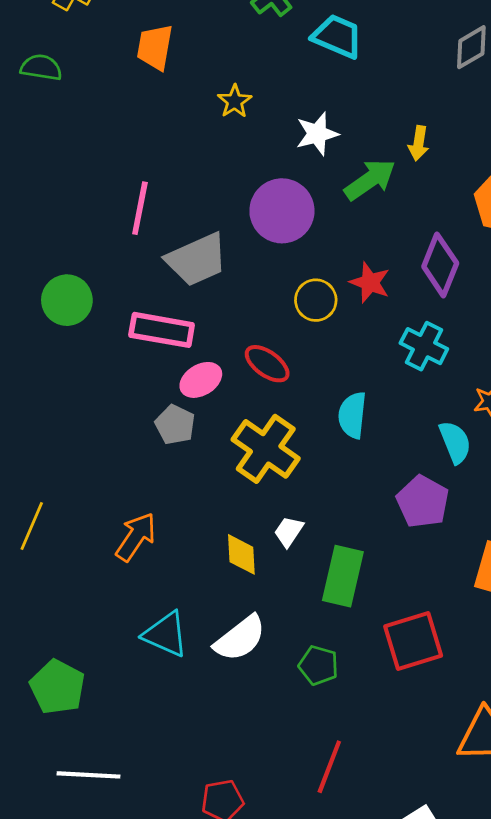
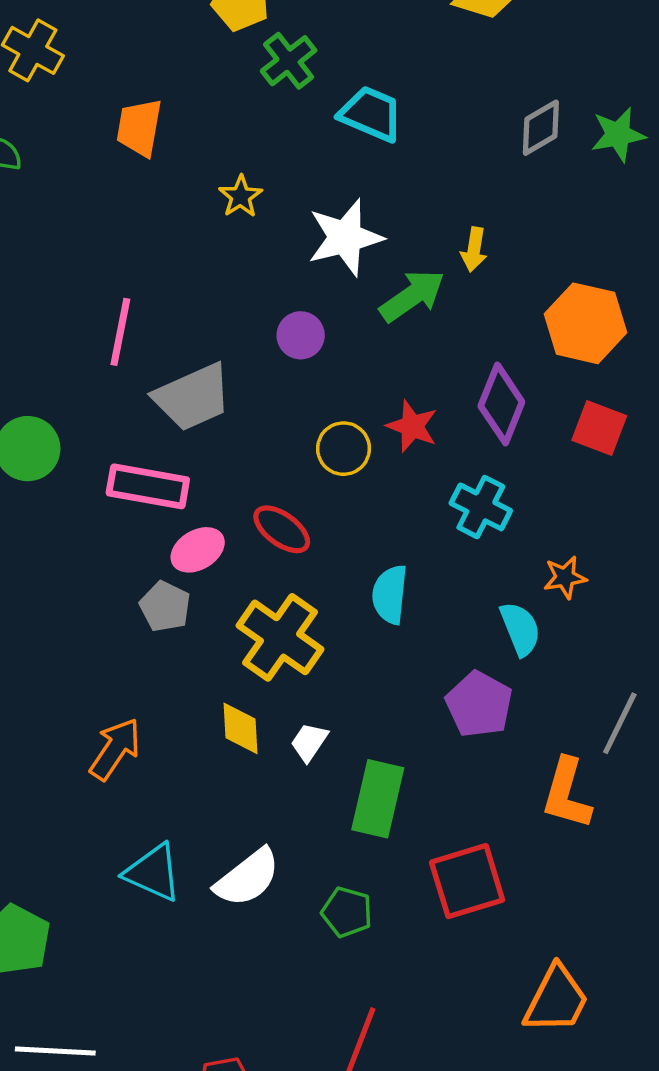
white star: (317, 134) -> (345, 237), size x1.4
purple circle: (282, 211) -> (301, 335), size x0.6
yellow diamond: (241, 554) -> (241, 728), moved

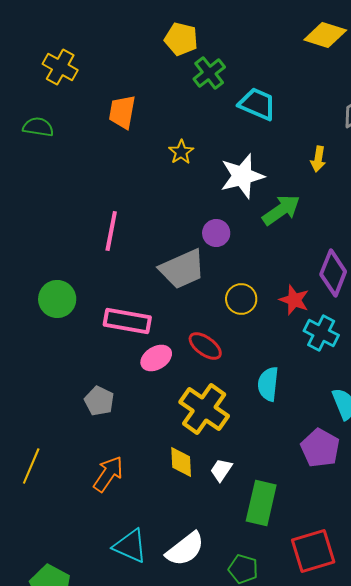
yellow arrow: (474, 250) -> (318, 159), moved
gray trapezoid: (192, 397) -> (182, 269), moved
red star: (412, 426) -> (294, 300), moved
gray pentagon: (165, 607) -> (99, 401), moved

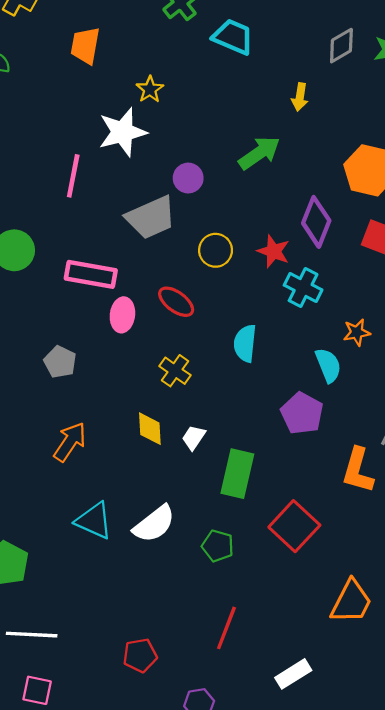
white star: (242, 176) -> (122, 132), moved
pink ellipse: (156, 358) -> (122, 315), turned -52
yellow cross: (204, 409) -> (175, 371), size x0.6
red square: (313, 551) -> (294, 526), turned -30

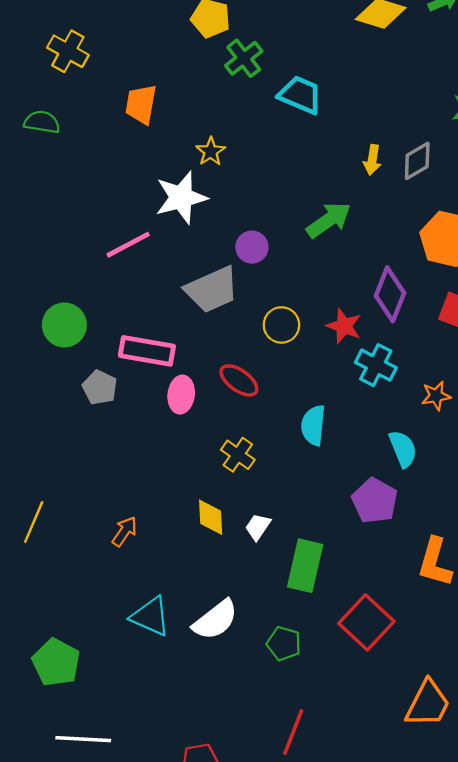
gray diamond: (341, 46) -> (417, 161), moved
pink line: (73, 176) -> (128, 245), turned 51
orange star: (357, 332) -> (436, 396), moved
gray pentagon: (60, 362) -> (100, 387), moved
orange arrow: (70, 442) -> (125, 531), size x0.7

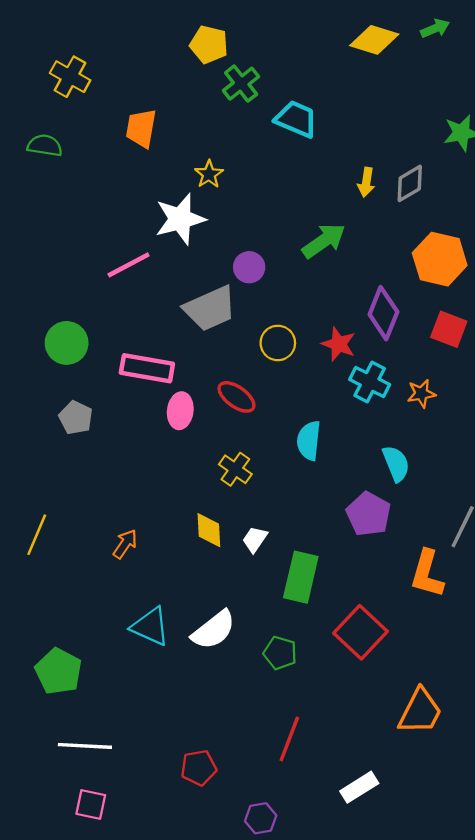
gray pentagon: (100, 387) -> (76, 418), moved
orange star: (436, 396) -> (421, 393), moved

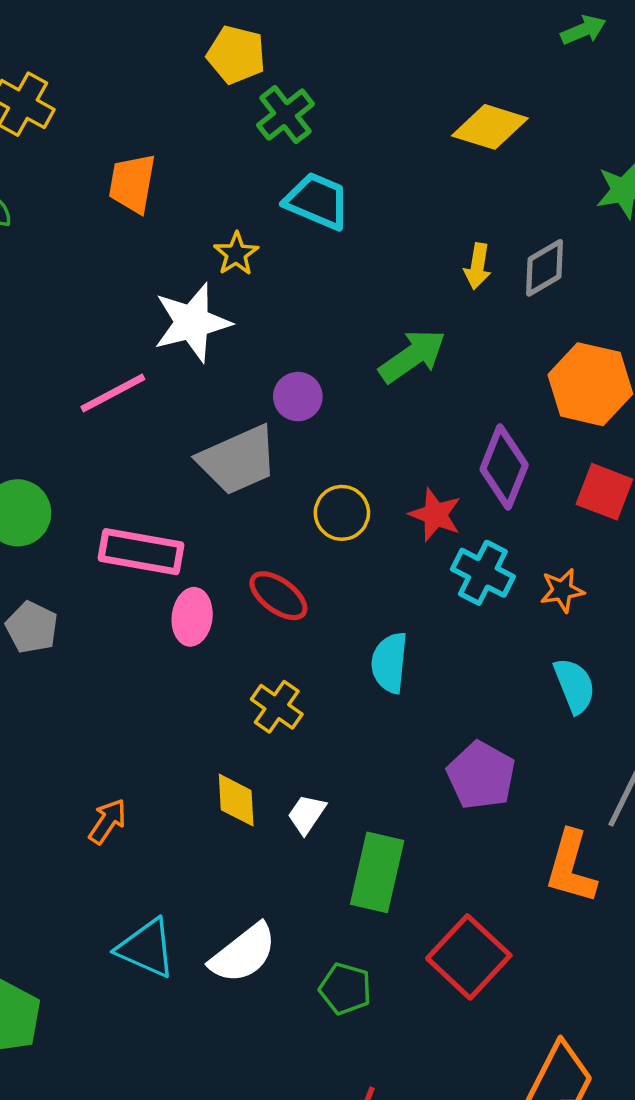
yellow diamond: (374, 40) -> (490, 127), moved
cyan trapezoid: (296, 119) -> (317, 201), moved
cyan semicircle: (396, 464) -> (574, 686), moved

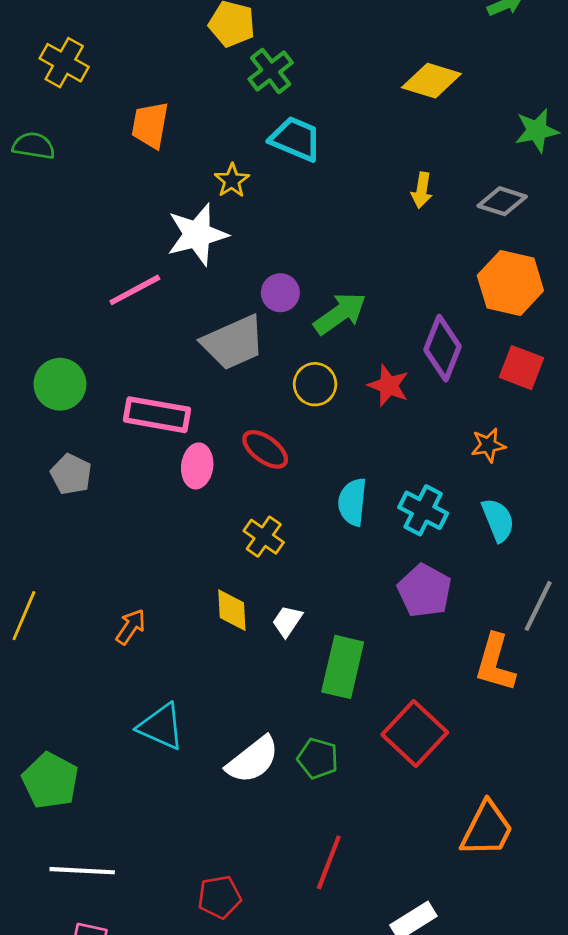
gray diamond: (545, 268) -> (502, 201), moved, turned 48
green arrow: (412, 356) -> (340, 314), moved
cyan cross: (483, 573) -> (423, 510), moved
white semicircle: (243, 953) -> (253, 760), moved

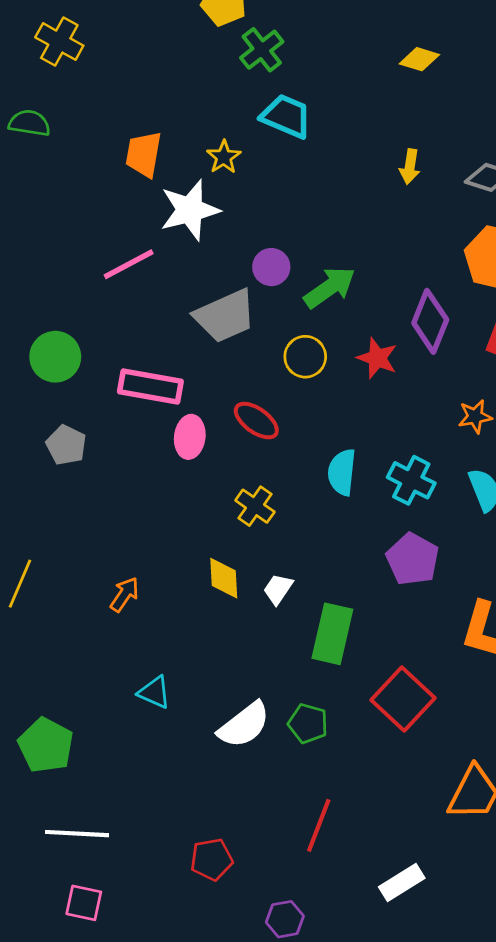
yellow diamond: (431, 81) -> (419, 59), size x0.7
orange trapezoid: (150, 125) -> (144, 154), moved
cyan triangle: (161, 727) -> (154, 692), size x0.7

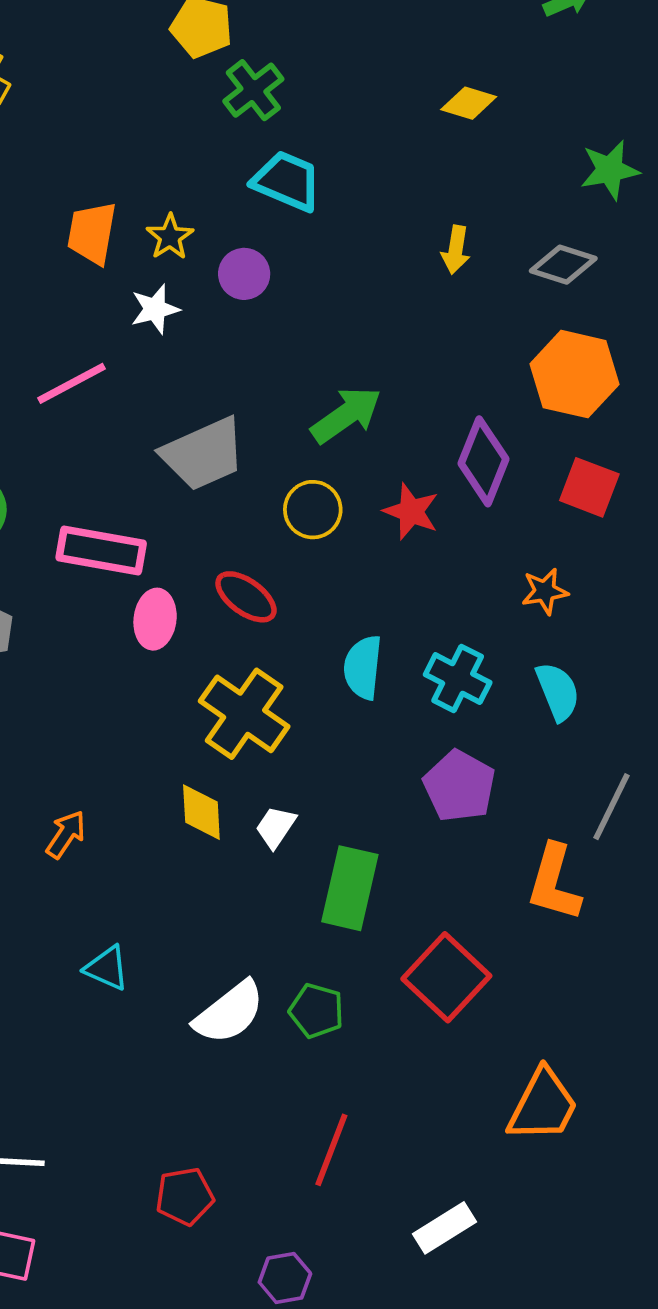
yellow star: (224, 157) -> (170, 237), moved
white star: (190, 210) -> (155, 309), size x0.6
purple circle: (271, 267) -> (244, 274), moved
yellow cross: (255, 506) -> (244, 714), size x1.6

